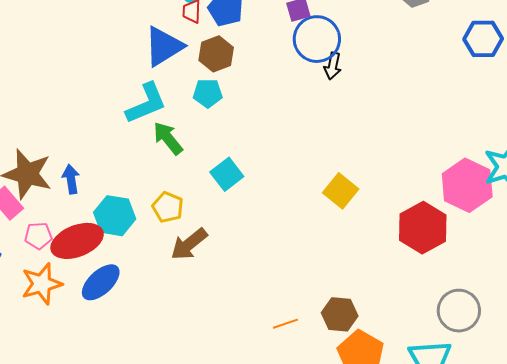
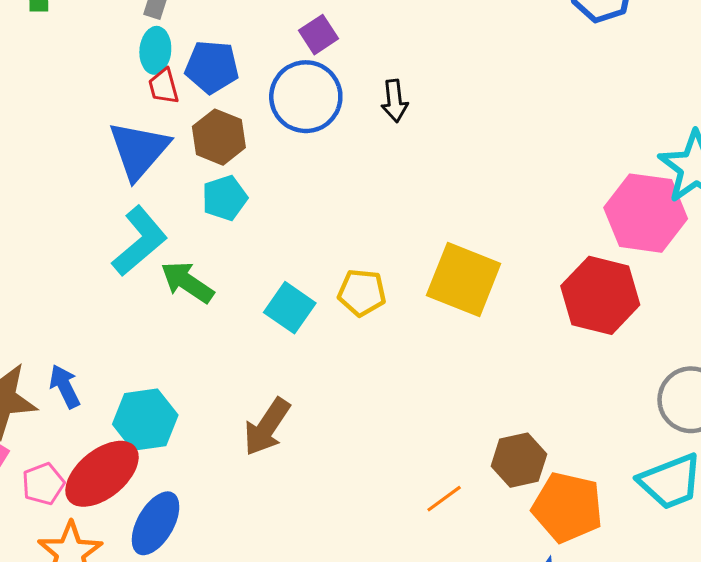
blue circle: (317, 39) -> (306, 97), moved
yellow square: (341, 191) -> (464, 280), size x1.4
yellow pentagon: (168, 207) -> (362, 293), moved

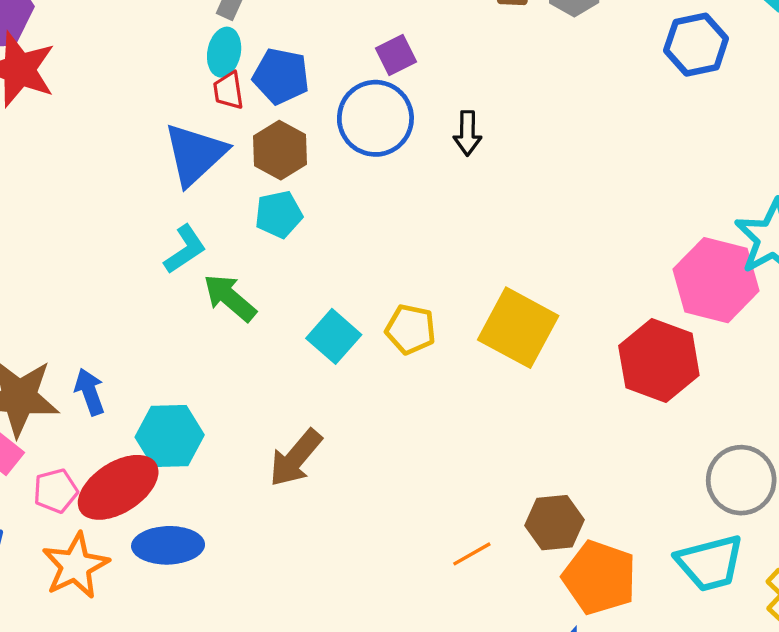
cyan L-shape: (140, 241) -> (185, 249), size x0.7
blue ellipse: (156, 523) -> (168, 545), turned 52

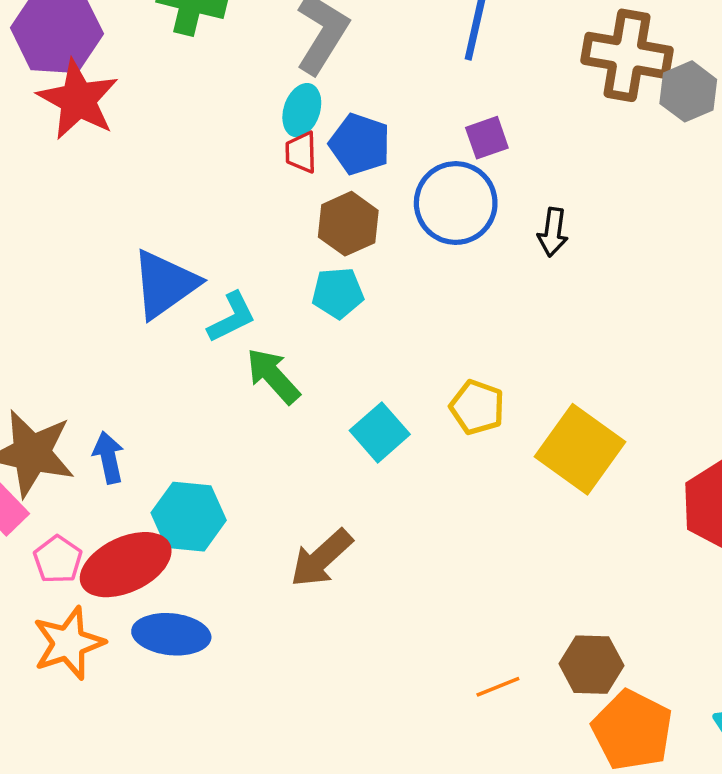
blue triangle: (195, 154) -> (165, 284), moved
yellow pentagon: (411, 329) -> (477, 407), moved
pink pentagon: (56, 491) -> (58, 559), turned -30

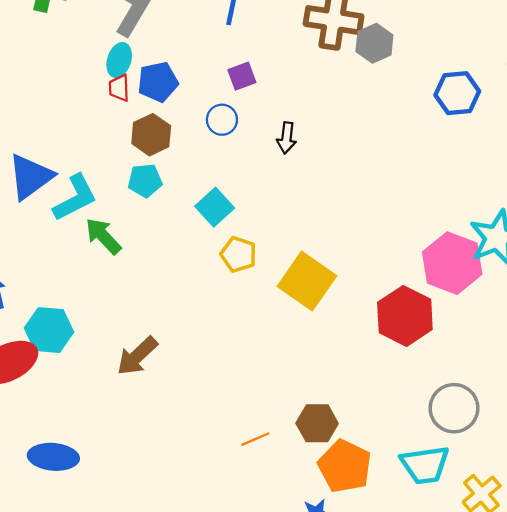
blue pentagon: (360, 144) -> (158, 82), turned -30
blue circle: (456, 203) -> (222, 120), size x0.6
cyan L-shape: (232, 317) -> (75, 198), size x1.4
cyan square: (380, 432) -> (215, 207), moved
blue ellipse: (171, 634) -> (53, 457), moved

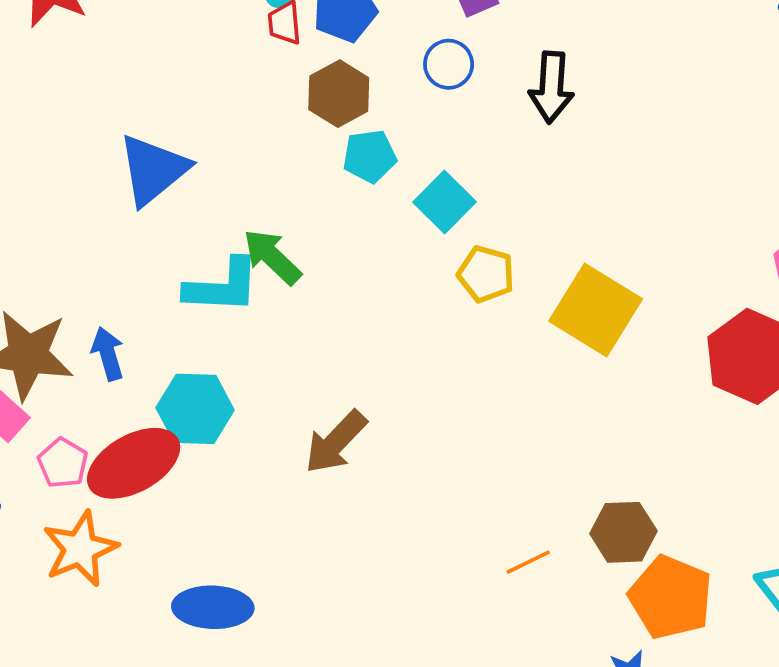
black arrow: (287, 138) -> (551, 87), size x1.4
cyan pentagon: (145, 180) -> (370, 156), moved
cyan L-shape: (75, 198) -> (222, 286), moved, turned 33

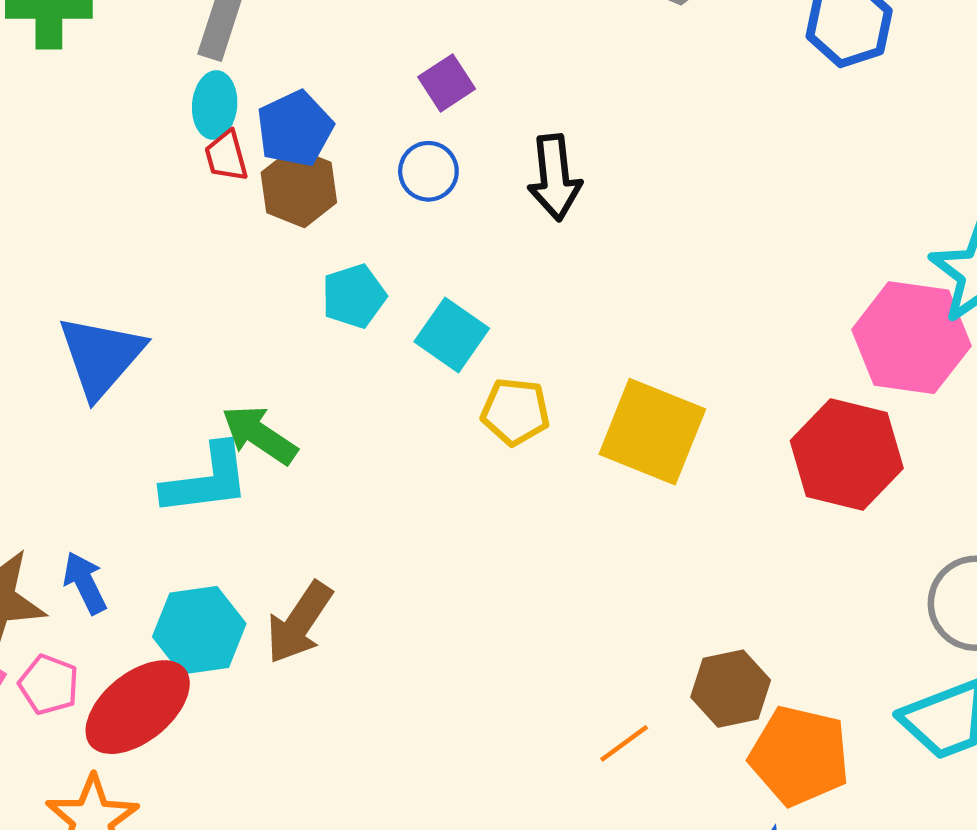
brown hexagon: (339, 94) -> (299, 188), moved
brown arrow: (336, 442) -> (299, 623), moved
pink pentagon: (63, 463) -> (49, 685), moved

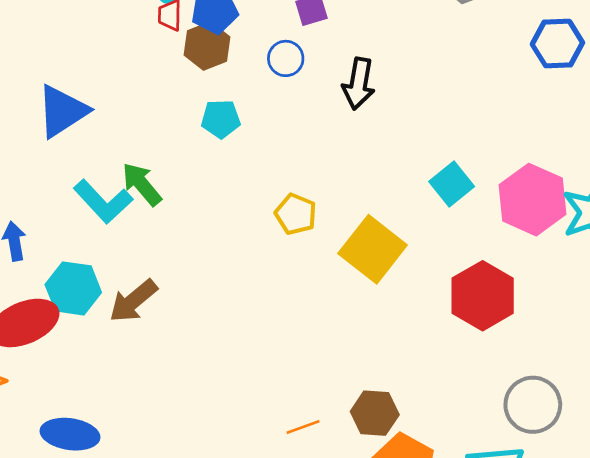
cyan square: (452, 335) -> (452, 184), moved
pink hexagon: (911, 338) -> (533, 200), moved
cyan L-shape: (206, 480) -> (103, 201), turned 38

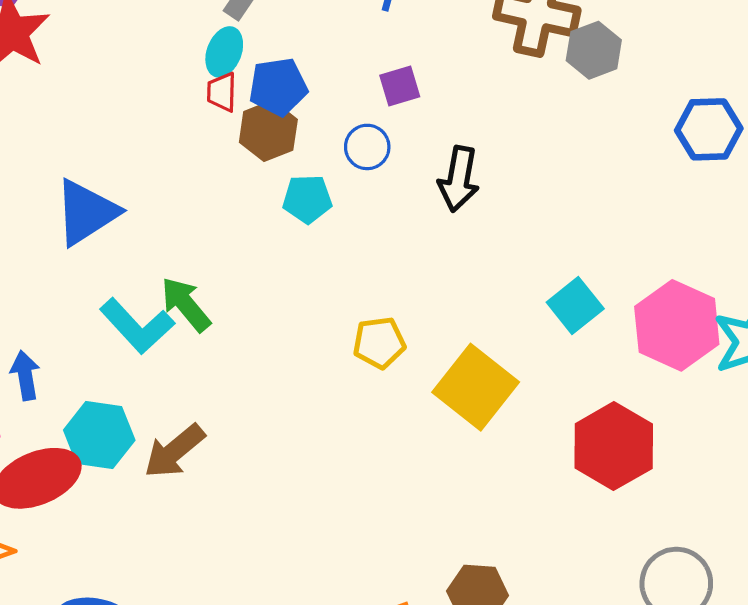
cyan pentagon: (221, 119) -> (307, 199), moved
yellow pentagon: (296, 214) -> (379, 343), turned -30

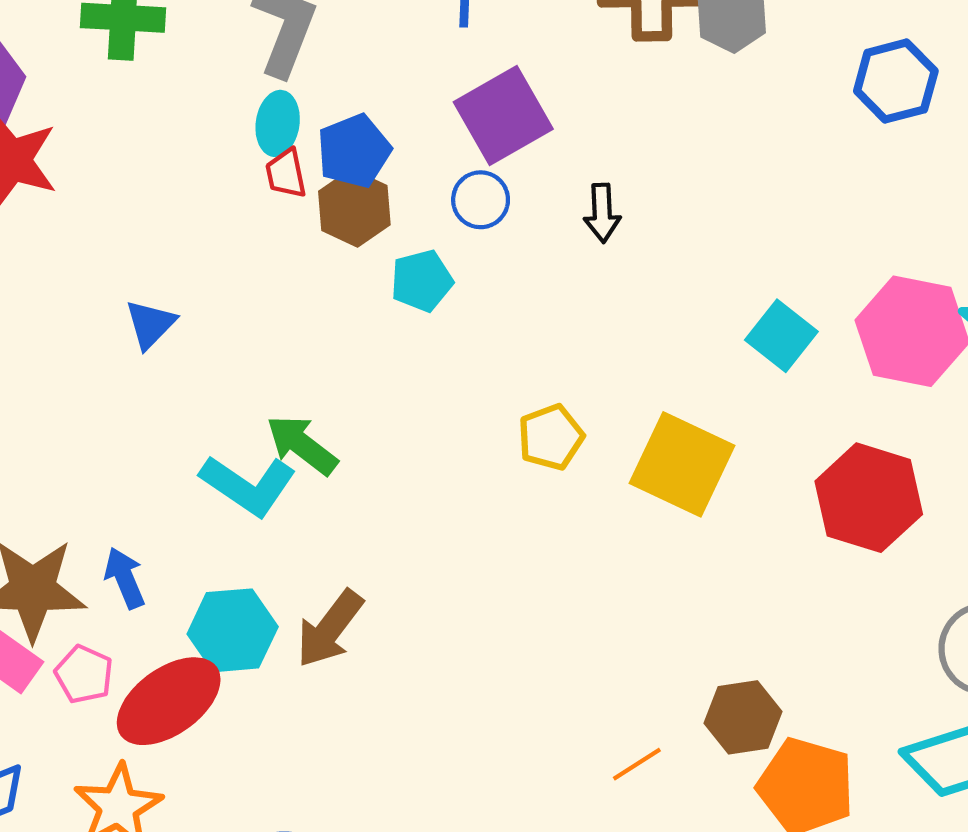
purple square: (400, 86) -> (503, 115), size x1.8
black arrow: (459, 179) -> (602, 213), size x0.7
blue triangle: (86, 212) -> (150, 324), moved, size x0.6

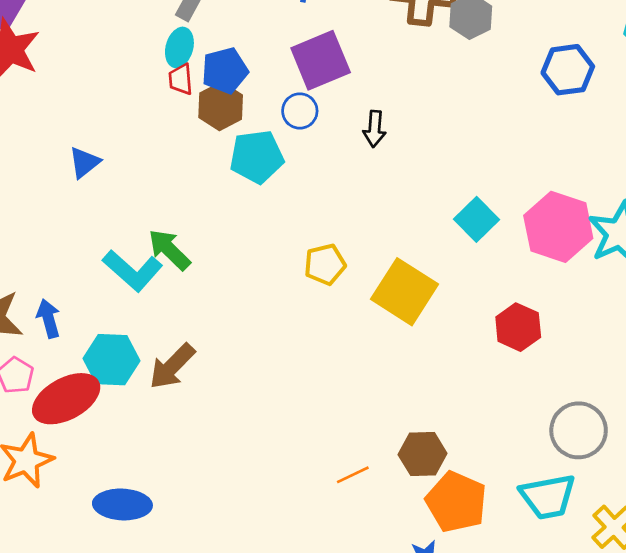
cyan pentagon: (422, 281) -> (257, 157), size x1.4
red hexagon: (869, 498) -> (518, 327), size x0.7

